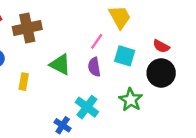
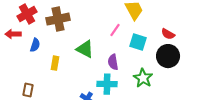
purple semicircle: (94, 67) -> (113, 62), moved
cyan cross: (87, 107) -> (107, 84), turned -36

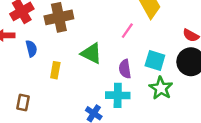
cyan square: (138, 42) -> (155, 61), moved
blue semicircle: (35, 45) -> (31, 49), turned -32

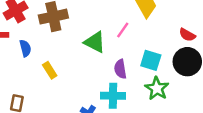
green triangle: (91, 53) -> (95, 42), moved
yellow rectangle: (55, 70) -> (50, 70), turned -42

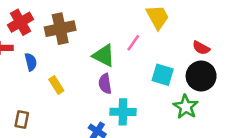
purple semicircle: (120, 69) -> (105, 84), moved
green star: (157, 88) -> (186, 107), moved

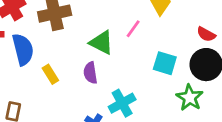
blue semicircle: (31, 62) -> (23, 49), size x1.6
purple semicircle: (105, 84) -> (90, 73), moved
cyan cross: (123, 112) -> (122, 103), turned -30

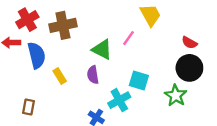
cyan square: (165, 63) -> (139, 81), moved

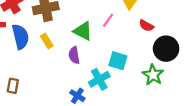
red semicircle: (189, 43) -> (146, 26), moved
yellow rectangle: (60, 76) -> (47, 41), moved

